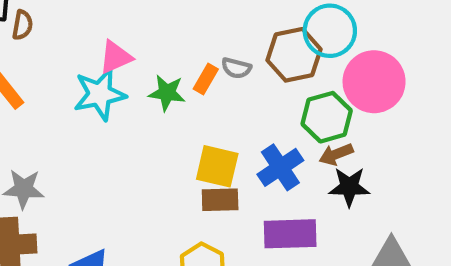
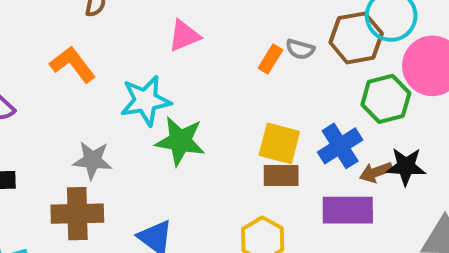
green star: (167, 93) -> (180, 141), moved, size x1.4
cyan star: (100, 94) -> (146, 101), moved
brown arrow: (336, 154) -> (376, 172), moved

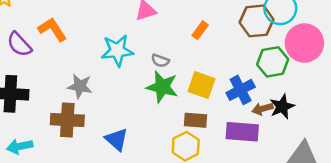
gray semicircle: (300, 49) -> (160, 61), moved
orange L-shape: (73, 64) -> (52, 29), moved
green star: (180, 141) -> (162, 87), moved
black star: (406, 166) -> (282, 107), turned -30
brown rectangle: (281, 176) -> (195, 120), moved

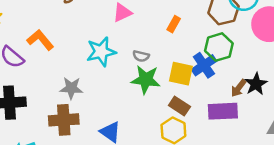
green hexagon: (273, 62) -> (219, 47), moved
blue cross: (241, 90) -> (204, 65), moved
brown arrow: (262, 109) -> (238, 88), turned -30
brown rectangle: (195, 120) -> (179, 106), turned 36

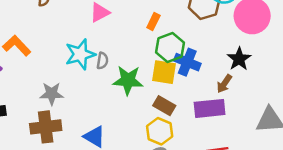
green hexagon: (219, 47) -> (170, 47), moved
gray semicircle: (141, 56) -> (102, 61), moved, turned -91
blue cross: (204, 65) -> (187, 62), turned -30
black star: (256, 84) -> (239, 59), moved

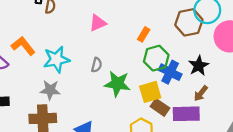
cyan star: (80, 54) -> (56, 59), moved
black star: (239, 59) -> (199, 66), moved
yellow square: (164, 72) -> (150, 92), moved, turned -30
brown rectangle: (164, 106) -> (160, 107), moved

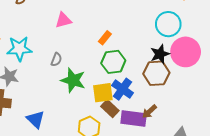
brown hexagon: (189, 22) -> (156, 73), moved
black star: (199, 66) -> (160, 54), moved
blue cross: (170, 72) -> (123, 89), moved
brown arrow: (201, 93) -> (149, 112), moved

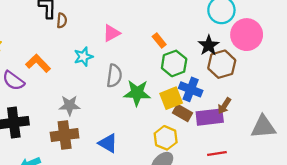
orange rectangle: (105, 38) -> (159, 41), turned -64
cyan star: (19, 49) -> (83, 57), moved, size x0.7
black star: (160, 54) -> (209, 45), moved
gray semicircle: (56, 60) -> (114, 76), size x1.5

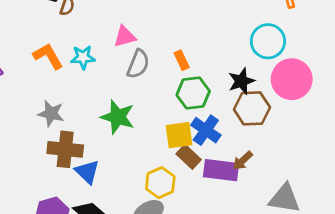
orange L-shape: (38, 63) -> (48, 56), moved
gray semicircle: (114, 76) -> (138, 64), moved
green star: (137, 93) -> (118, 117), moved
brown cross: (65, 135) -> (65, 149), moved

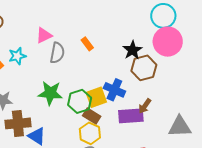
cyan circle: (268, 41) -> (163, 16), moved
green hexagon: (193, 93) -> (80, 101), moved
brown rectangle: (189, 157) -> (92, 116), moved

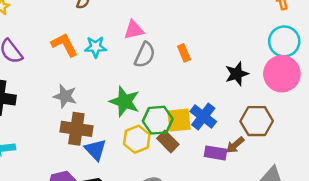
brown hexagon: (144, 68) -> (257, 121), moved
purple rectangle: (131, 116) -> (215, 153), size x0.7
yellow hexagon: (90, 133) -> (137, 139), moved

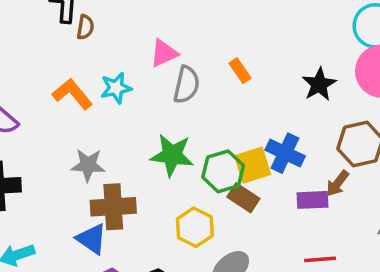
yellow hexagon: (137, 139) -> (195, 227), moved
blue triangle: (95, 150) -> (92, 239), moved

